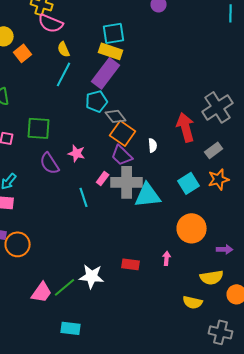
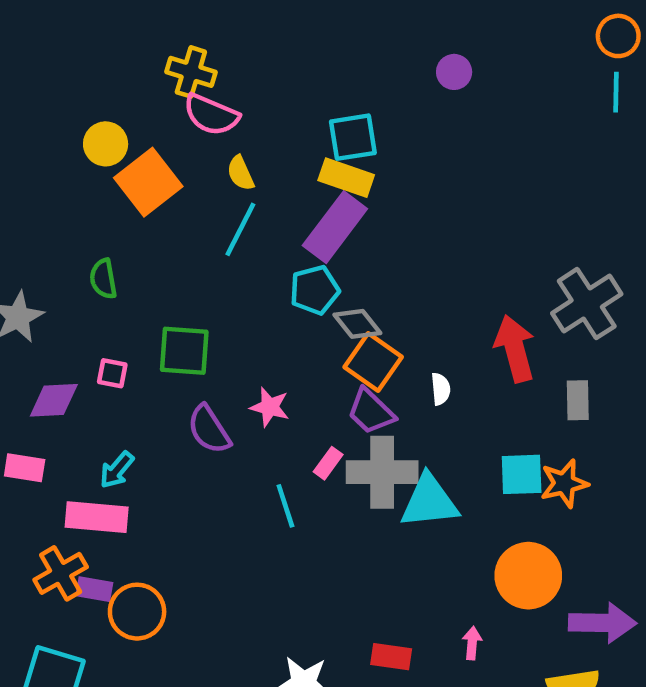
orange square: (23, 53) -> (148, 182), size x1.6
gray rectangle: (214, 150) -> (578, 400), turned -54
orange star: (219, 179) -> (564, 483), moved
cyan square: (189, 183) -> (522, 474), turned 30
purple arrow: (225, 249) -> (602, 623), size x1.8

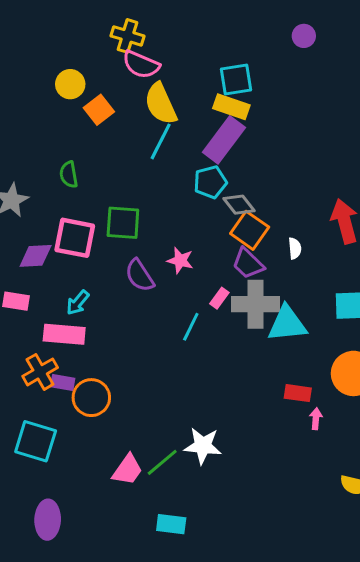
yellow semicircle: (240, 173) -> (161, 104), size x1.8
orange square: (148, 182) -> (99, 110), size x0.7
pink square: (112, 373) -> (75, 238), size x2.0
cyan line: (285, 506) -> (191, 327), turned 44
red rectangle: (391, 657) -> (298, 393), moved

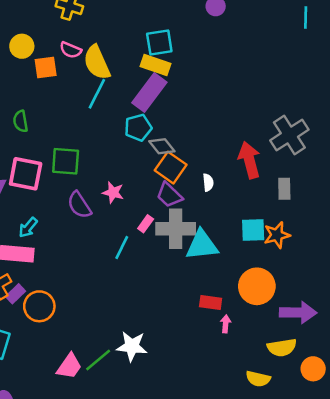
pink semicircle: (141, 65) -> (71, 50), moved, size x0.7
orange square: (99, 110) -> (46, 67), turned 30
purple rectangle: (63, 383) -> (16, 294), turned -54

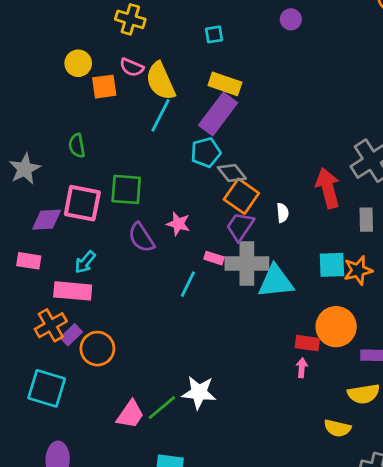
cyan square: (159, 42) -> (214, 34), moved, size x0.6
purple trapezoid: (169, 195) -> (240, 226), turned 80
pink rectangle: (146, 224) -> (214, 258), turned 72
red rectangle: (211, 303) -> (307, 343), moved

